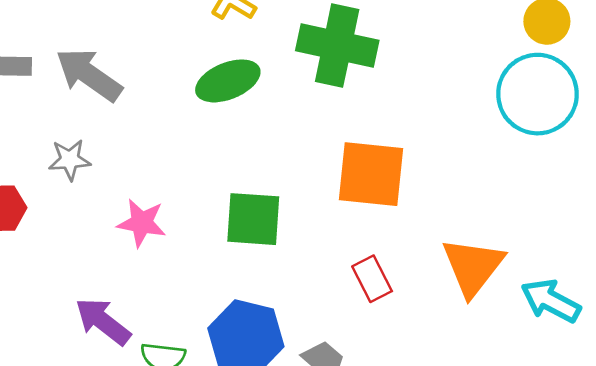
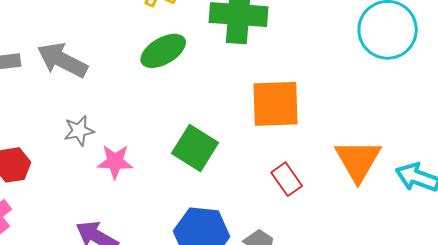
gray star: (70, 160) -> (79, 131), moved
green square: (253, 219) -> (195, 148), turned 36

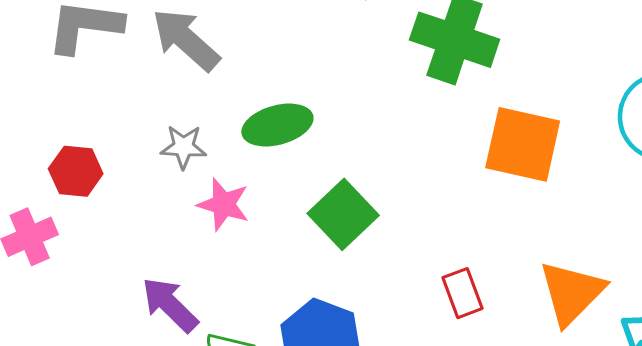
green ellipse: (163, 51) -> (277, 125), moved
orange square: (275, 104) -> (523, 144), moved

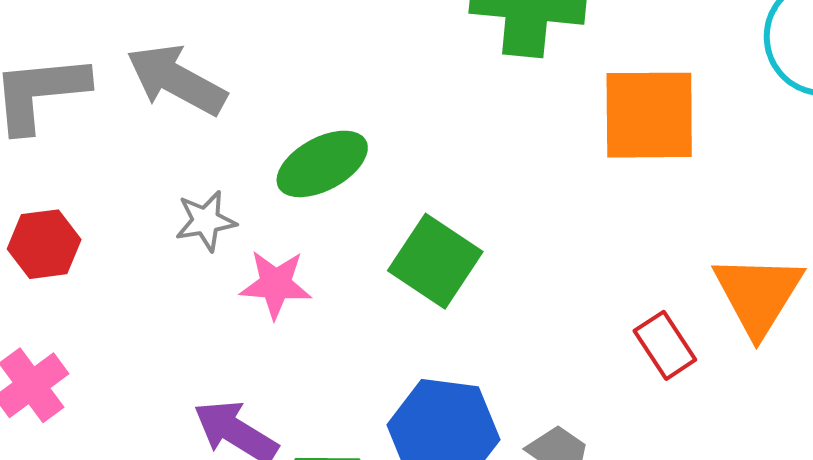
red hexagon: (76, 171) -> (44, 244), moved
red rectangle: (463, 293) -> (665, 345), moved

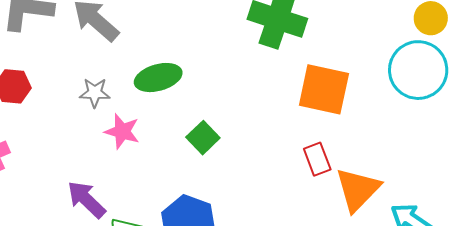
green square: (435, 261) -> (203, 138), size x0.7
red rectangle: (665, 345) -> (317, 159), moved

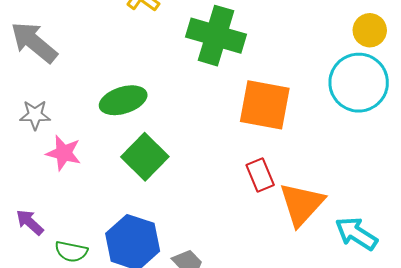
green ellipse: (158, 78) -> (123, 100), moved
green square: (203, 138) -> (145, 157), size x1.4
purple arrow: (86, 199) -> (30, 222), size x0.7

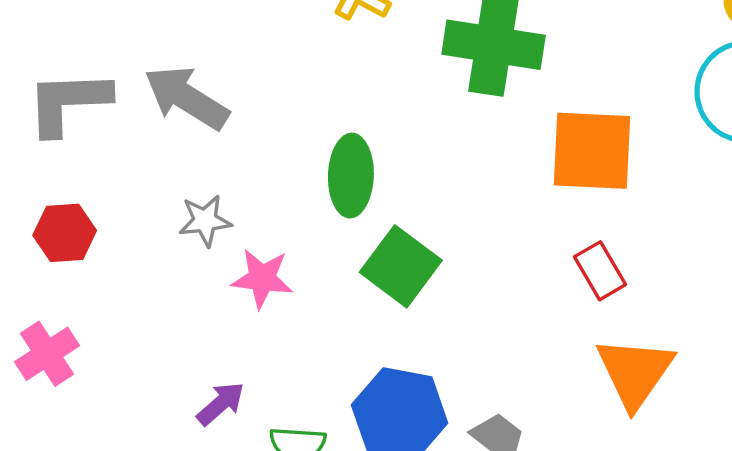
green ellipse: (123, 100) -> (351, 176), turned -63
orange triangle: (302, 204) -> (635, 372), moved
purple arrow: (30, 222) -> (221, 404), turned 104

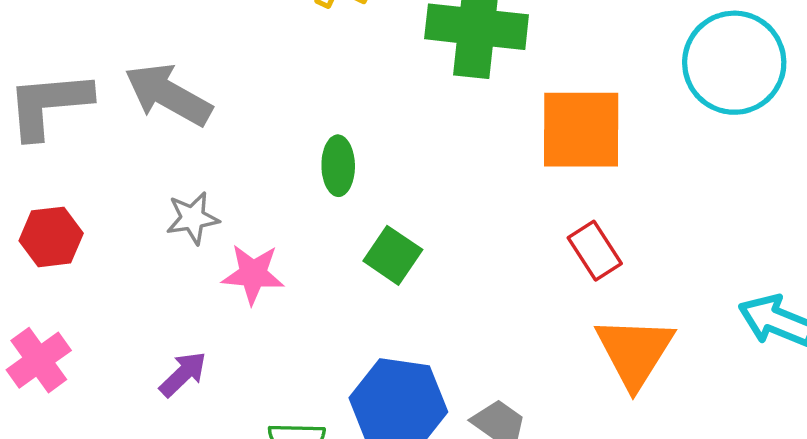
green ellipse: (351, 176) -> (338, 166), size x0.7
green square: (401, 266) -> (393, 255), size x0.7
purple arrow: (221, 404) -> (183, 374), moved

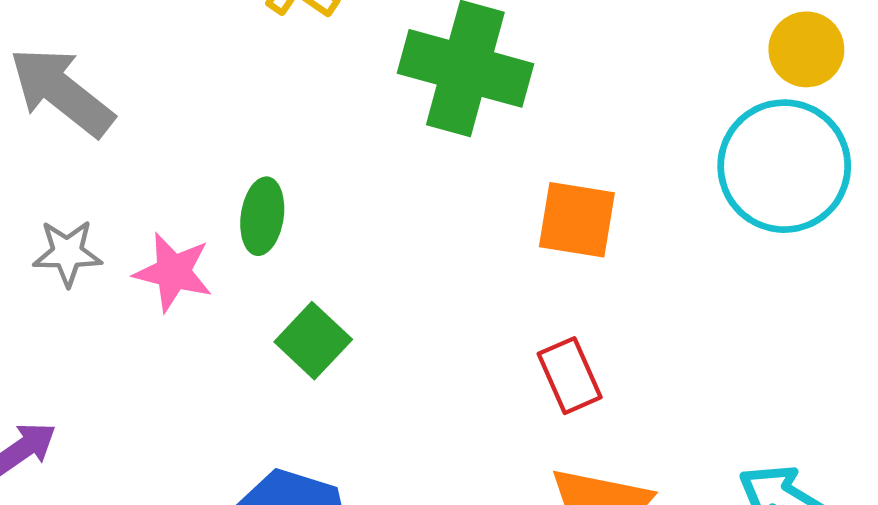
orange square: (581, 130) -> (577, 220), size x0.7
pink star: (253, 274) -> (173, 272), moved

